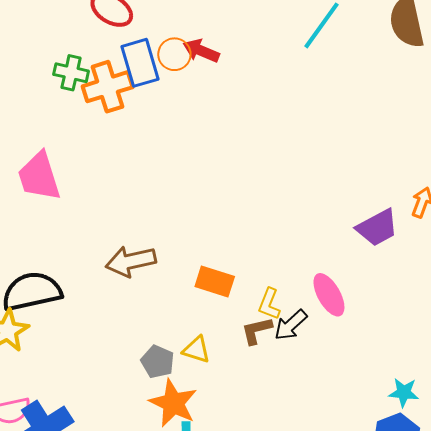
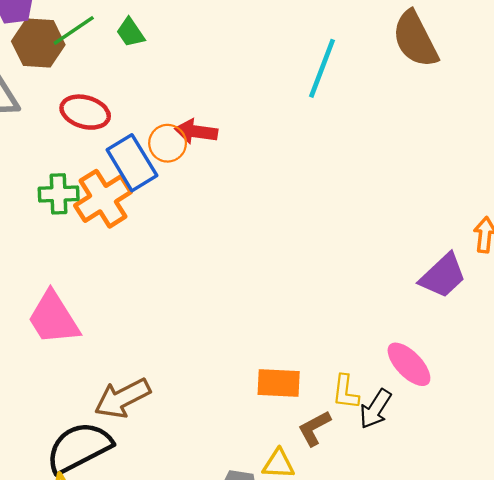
brown arrow: (131, 261) -> (122, 398), moved
brown L-shape: (257, 331) -> (314, 428), moved

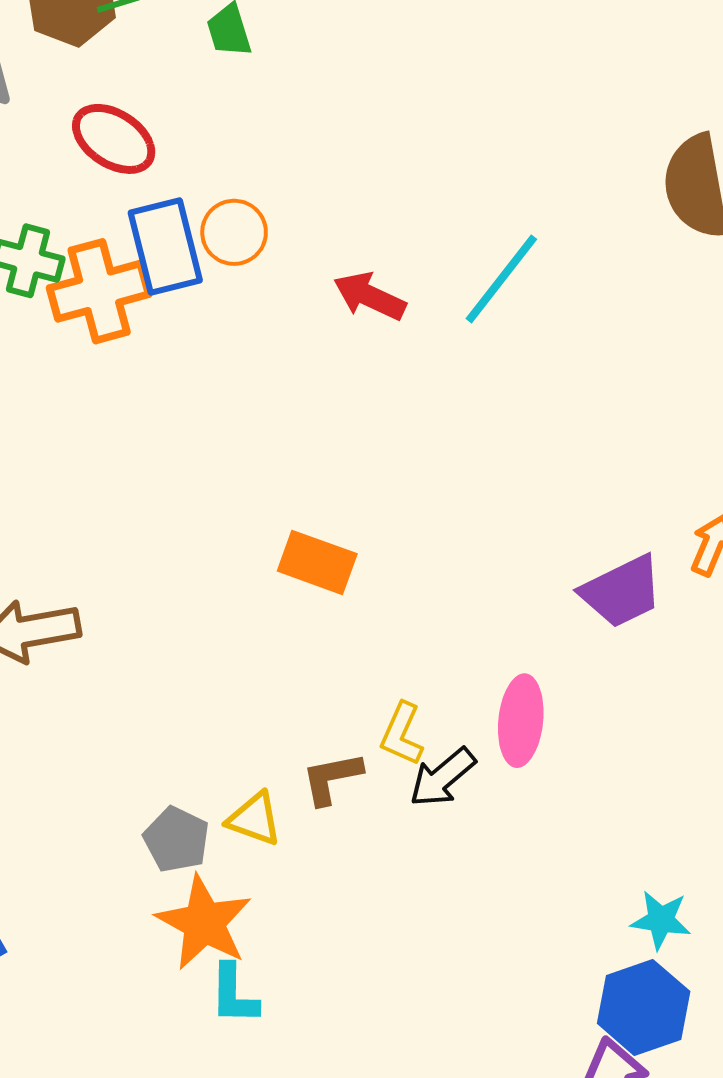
cyan line: (322, 68) -> (501, 279), moved
red arrow: (196, 132) -> (370, 296), moved
pink ellipse: (409, 364) -> (521, 721), turned 33
orange rectangle: (279, 383) -> (317, 562), moved

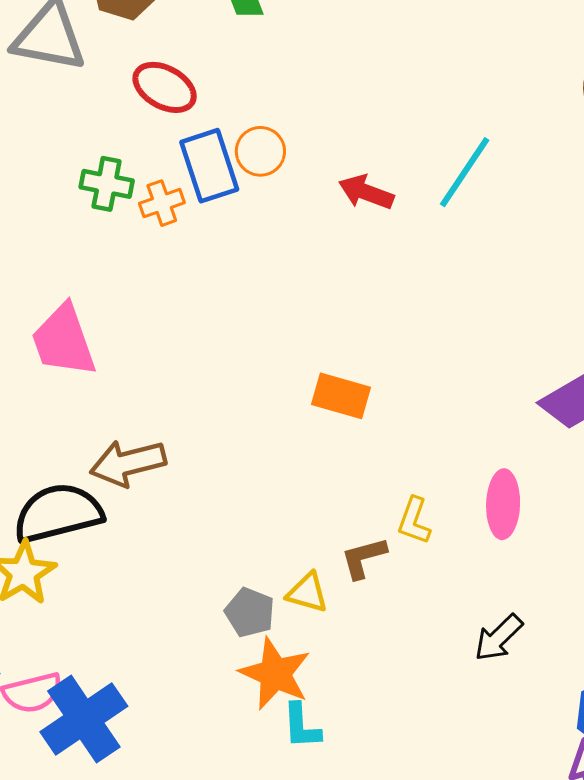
orange cross: (99, 291) -> (162, 203), size x0.6
black arrow: (442, 777) -> (499, 638), moved

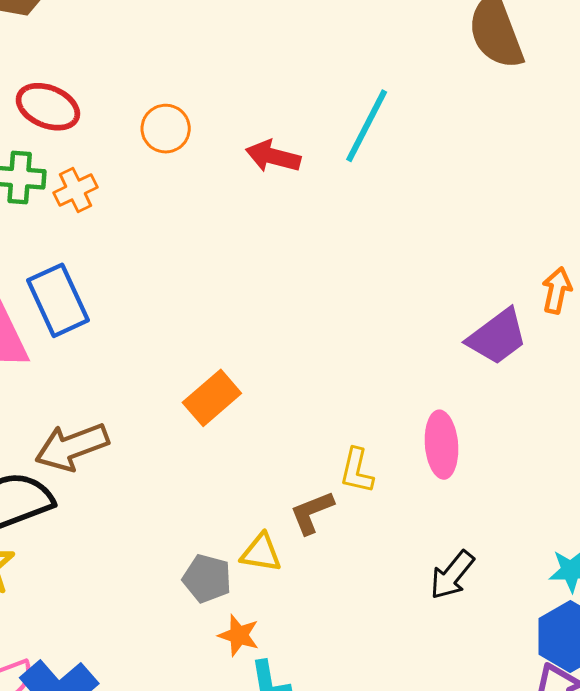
red ellipse: (165, 87) -> (48, 107), moved
blue rectangle: (209, 166) -> (58, 300), moved
orange rectangle: (341, 396) -> (212, 398), moved, turned -50
orange star: (275, 674) -> (239, 635), size x0.6

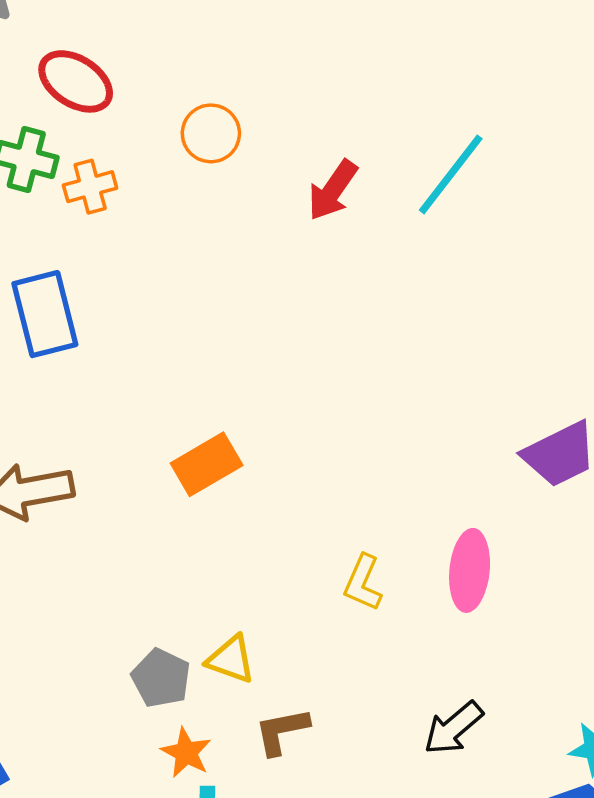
red arrow: (273, 156) -> (333, 190), turned -80
brown L-shape: (312, 512) -> (282, 731), moved

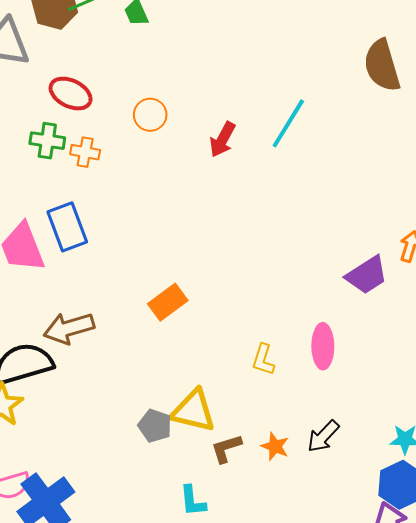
orange cross: (90, 187) -> (85, 152), turned 32
yellow triangle: (231, 659) -> (193, 411), size x1.6
orange star: (186, 753) -> (275, 446), moved

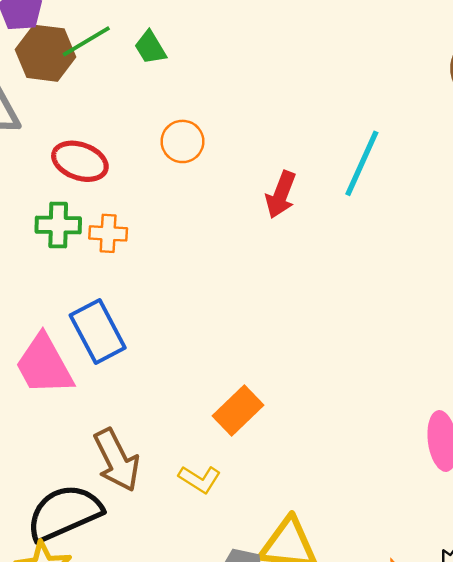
orange circle: (150, 115) -> (182, 141), moved
brown arrow: (69, 328) -> (117, 460), turned -93
yellow L-shape: (263, 360) -> (200, 479), moved, turned -68

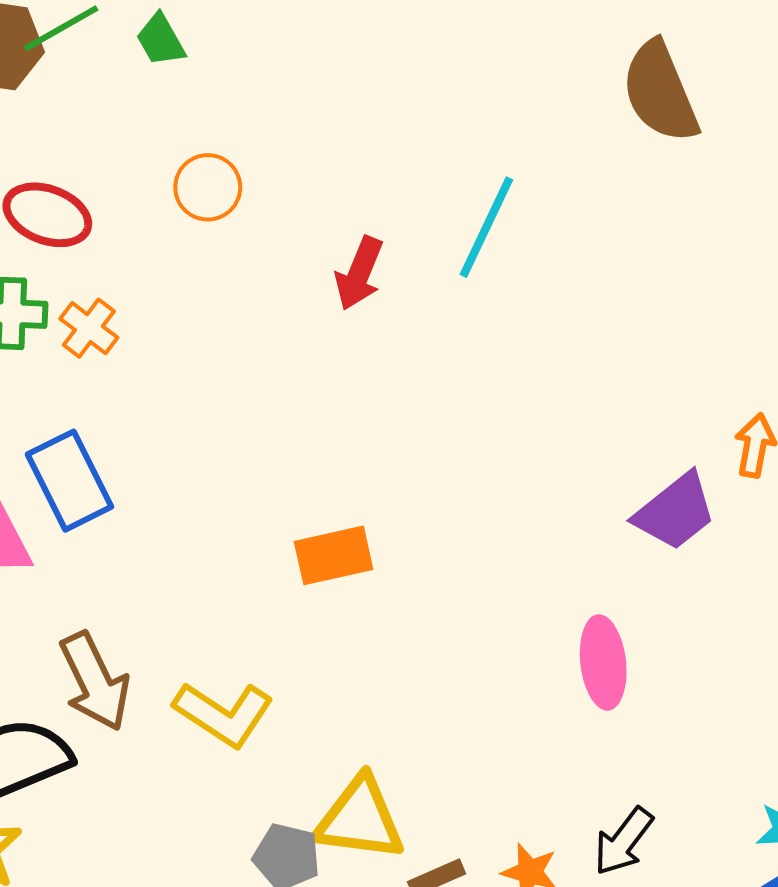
orange cross: (108, 233) -> (89, 328), turned 33
orange rectangle: (238, 410) -> (334, 555), moved, turned 30
yellow L-shape: (200, 479) -> (224, 714), size x1.5

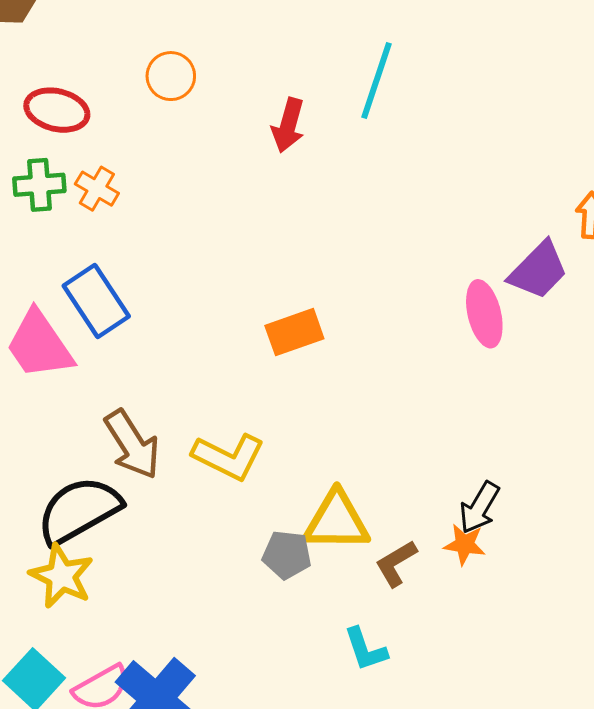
pink ellipse: (603, 662) -> (484, 314), moved
black arrow: (623, 841) -> (479, 508), moved

